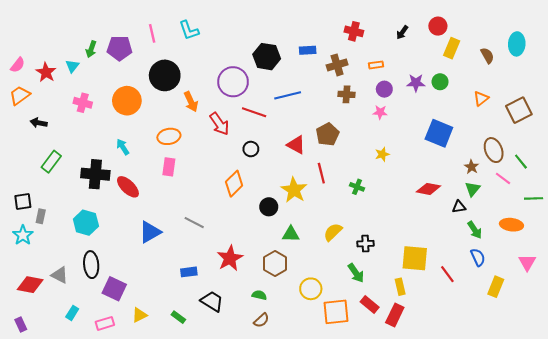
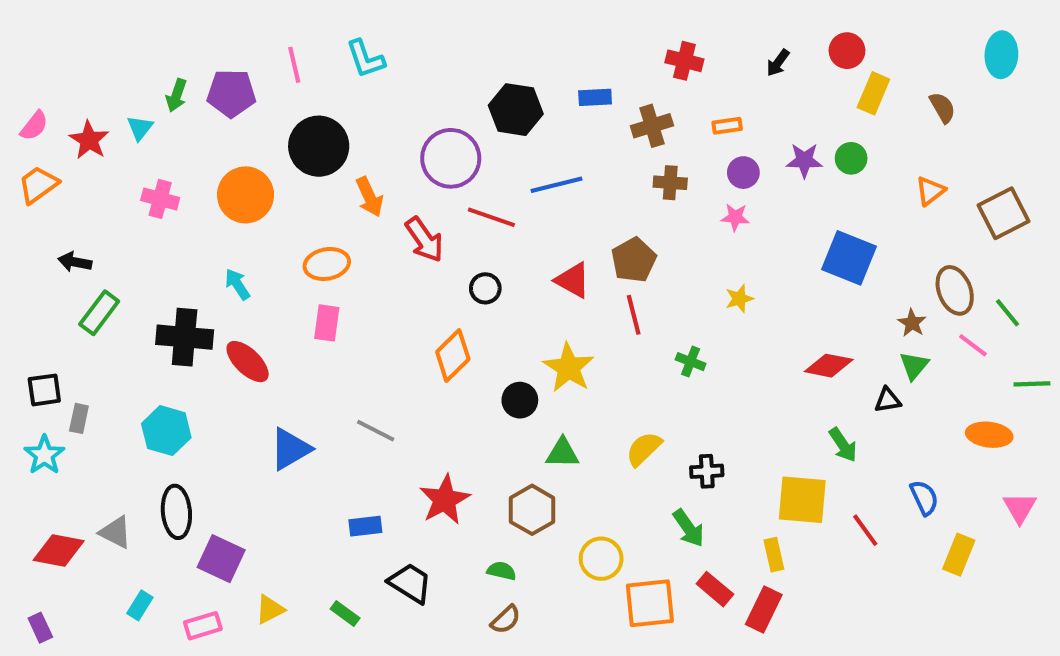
cyan ellipse: (517, 44) -> (1001, 55), moved
black arrow: (39, 123) -> (75, 262), moved
red line: (321, 173) -> (634, 315), moved
green arrow: (475, 230) -> (843, 445), moved

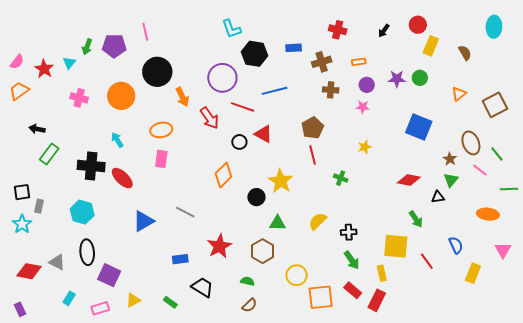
cyan L-shape: (365, 59) -> (231, 29), moved
red triangle: (573, 280) -> (264, 134), moved
green arrow: (688, 528) -> (352, 260), moved

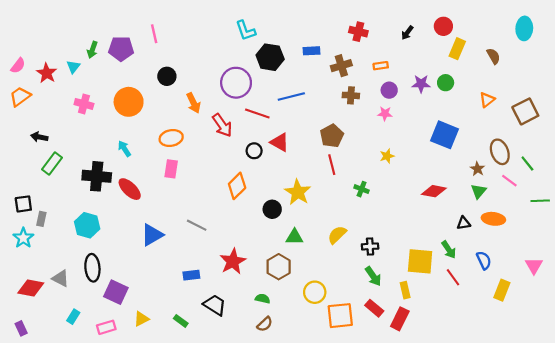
black circle: (157, 72) -> (167, 76), size x0.6
black triangle: (438, 197) -> (464, 223), moved
orange ellipse: (488, 214) -> (493, 219), moved
green arrow: (416, 219) -> (449, 250), moved

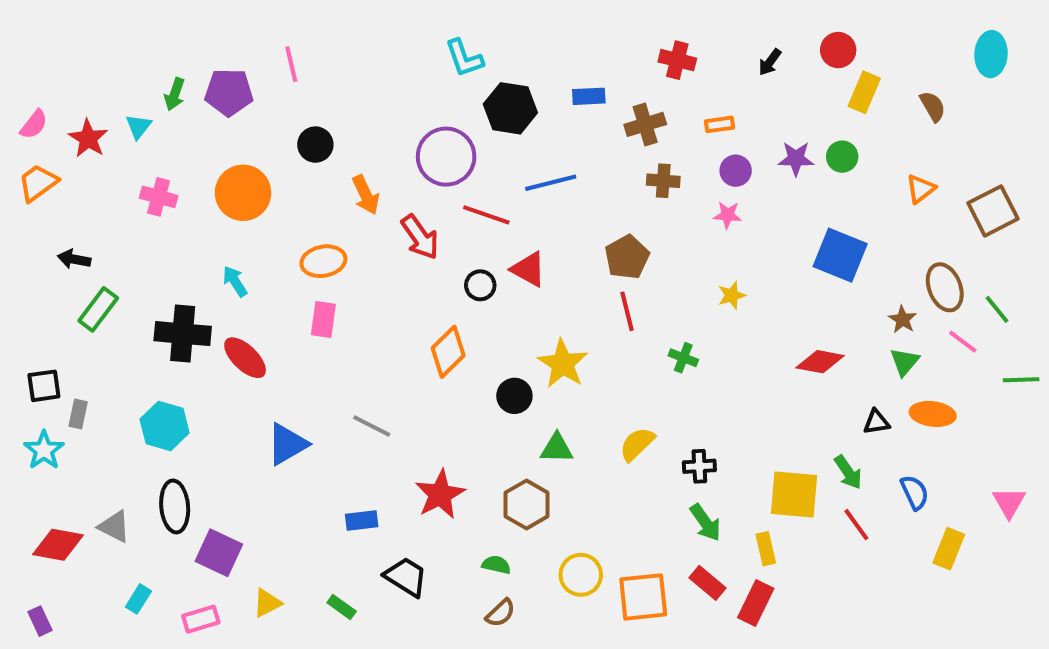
yellow circle: (315, 292) -> (581, 575), moved

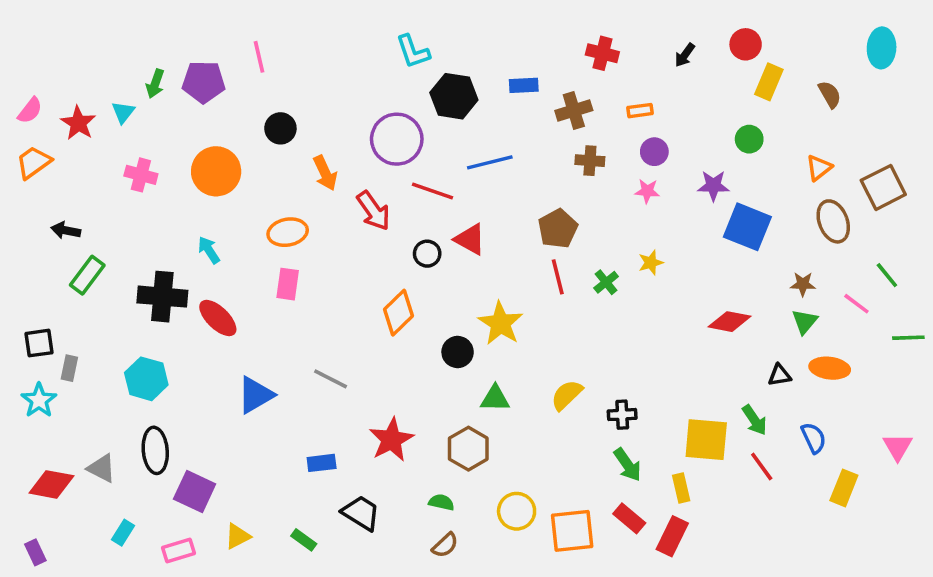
purple star: (796, 159) -> (713, 186), moved
brown ellipse: (945, 287) -> (833, 221), moved
brown star: (903, 319) -> (803, 284), turned -30
green cross: (683, 358) -> (606, 282), moved, turned 30

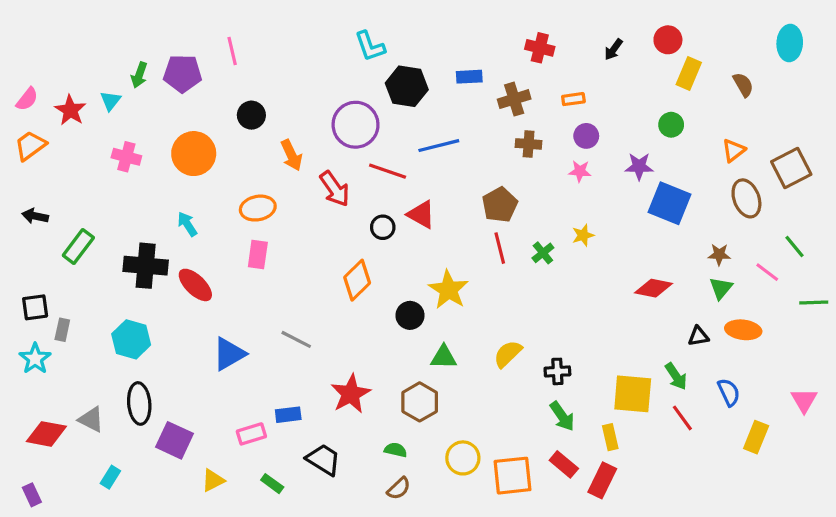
black arrow: (66, 230) -> (35, 216), moved
pink rectangle: (178, 551) -> (251, 434), moved

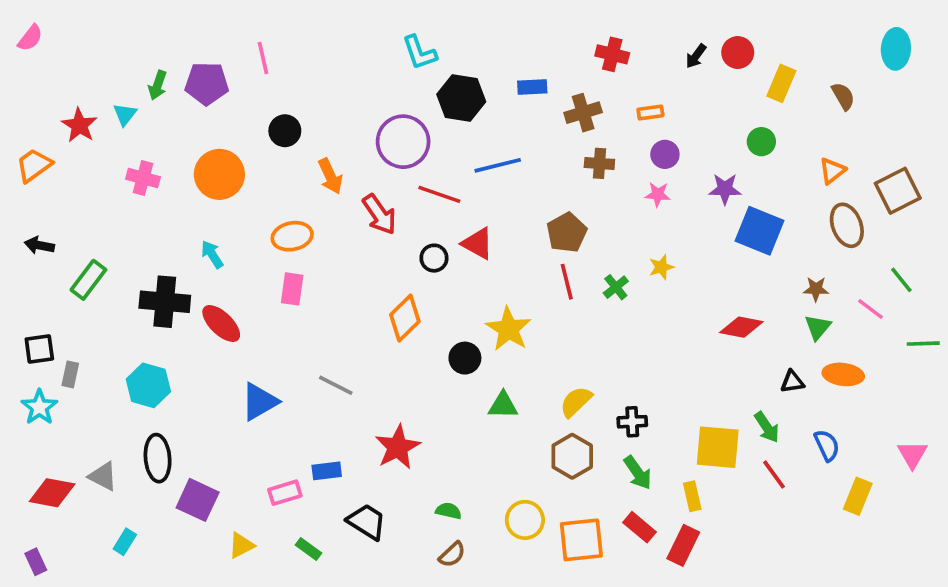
red circle: (668, 40) -> (738, 53), moved
pink semicircle: (27, 99) -> (30, 38), moved
brown hexagon: (420, 402) -> (572, 456), moved

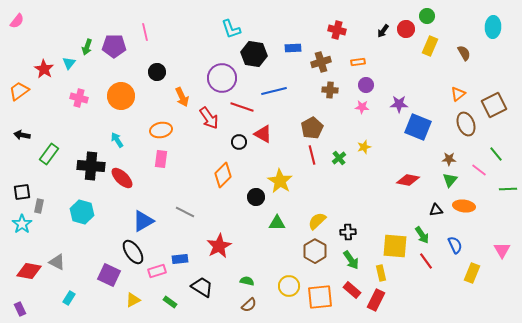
green circle: (761, 142) -> (427, 16), moved
black ellipse: (158, 458) -> (133, 252), moved, turned -30

